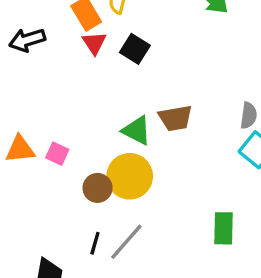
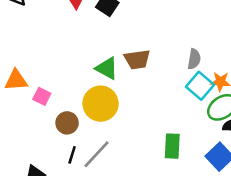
pink square: (57, 154) -> (42, 96), moved
brown circle: (98, 188) -> (67, 123), moved

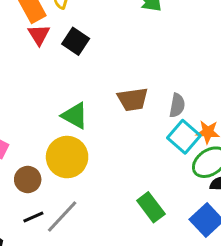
brown trapezoid: (137, 59) -> (133, 99), moved
green rectangle: (172, 146) -> (151, 207), turned -40
black line: (72, 155) -> (33, 217), turned 48

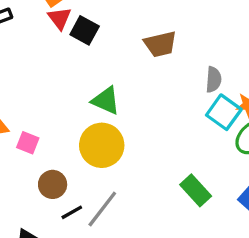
black square: (76, 41) -> (85, 30), moved
brown trapezoid: (133, 99) -> (160, 44), moved
brown circle: (28, 179) -> (53, 184), moved

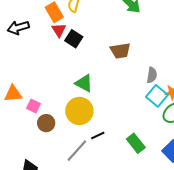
brown circle: (53, 184) -> (46, 123), moved
black line: (72, 212) -> (98, 136), moved

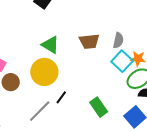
brown trapezoid: (120, 51) -> (89, 41), moved
black line: (98, 136) -> (61, 97), turned -32

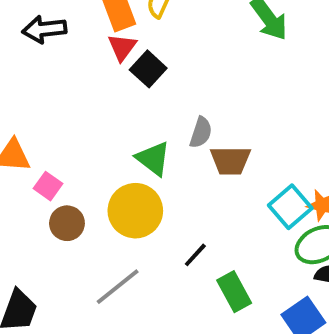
gray semicircle: (118, 40) -> (201, 132), moved
black line: (61, 97) -> (195, 255), moved

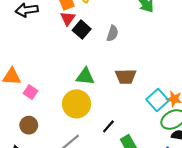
gray semicircle: (201, 132) -> (112, 33), moved
green triangle: (153, 159) -> (85, 76), turned -30
brown circle: (67, 223) -> (29, 125), moved

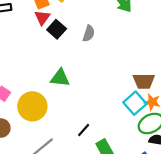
brown trapezoid: (126, 77) -> (144, 81), moved
yellow circle: (77, 104) -> (32, 106), moved

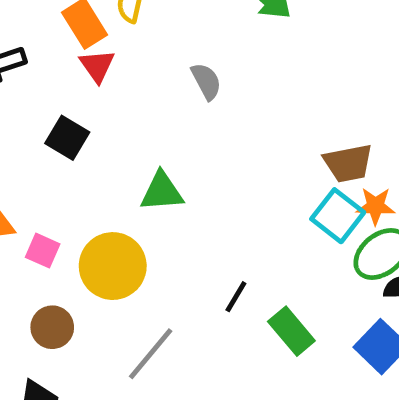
black square: (57, 29) -> (67, 138), moved
gray semicircle: (89, 33) -> (206, 81), turned -35

